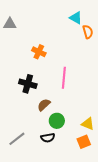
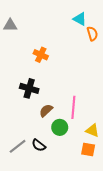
pink line: (64, 78) -> (73, 107), moved
black semicircle: (48, 138) -> (39, 145), moved, turned 48
orange square: (84, 142) -> (88, 149), turned 32

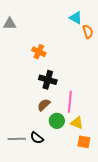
black cross: (29, 88) -> (48, 80), moved
yellow triangle: (92, 131) -> (77, 123), moved
gray line: (18, 146) -> (17, 139), turned 36

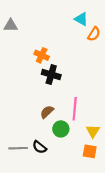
orange semicircle: (88, 32) -> (94, 34), turned 48
black cross: (48, 80) -> (51, 75), moved
yellow triangle: (77, 123) -> (93, 131), moved, turned 40

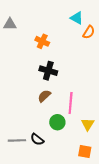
orange cross: (42, 55) -> (42, 41), moved
brown semicircle: (47, 112) -> (44, 96), moved
orange square: (90, 151) -> (85, 152), moved

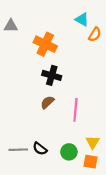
orange cross: (42, 41) -> (45, 44), size x1.5
green circle: (57, 122) -> (69, 152), moved
yellow triangle: (88, 124) -> (93, 142), moved

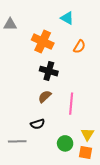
cyan triangle: (82, 19) -> (67, 18), moved
orange semicircle: (95, 34) -> (79, 47), moved
black semicircle: (40, 149) -> (38, 124), moved, turned -56

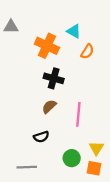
cyan triangle: (67, 18) -> (74, 31), moved
gray line: (17, 141) -> (27, 167), moved

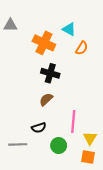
pink line: (78, 114) -> (73, 121), moved
green circle: (72, 158) -> (59, 146), moved
gray line: (27, 167) -> (18, 144), moved

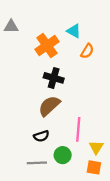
orange cross: (44, 43) -> (47, 46), turned 30
brown semicircle: (46, 99) -> (49, 106), size x1.5
gray line: (18, 144) -> (37, 163), moved

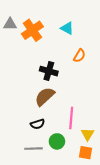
orange cross: (47, 46) -> (32, 30), moved
orange semicircle: (87, 51) -> (79, 56), moved

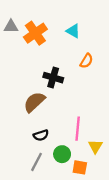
brown semicircle: (45, 97) -> (34, 102), moved
gray line: (33, 149) -> (37, 162), turned -60
orange square: (85, 153) -> (80, 167), moved

